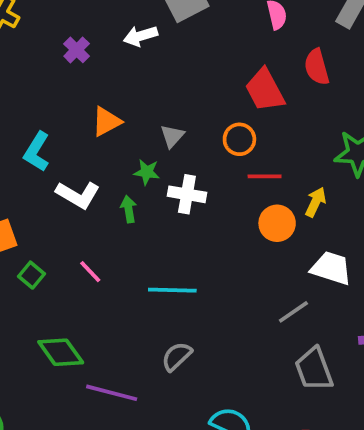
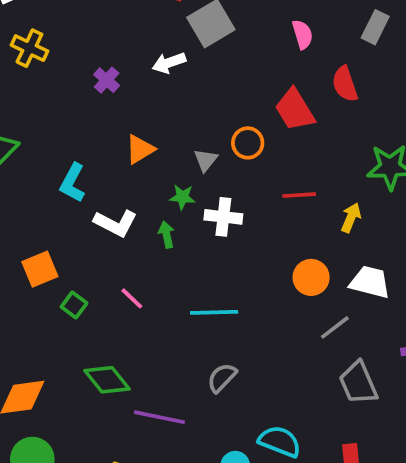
orange circle: (239, 139) -> (248, 143), moved
orange circle: (277, 223) -> (311, 277), moved

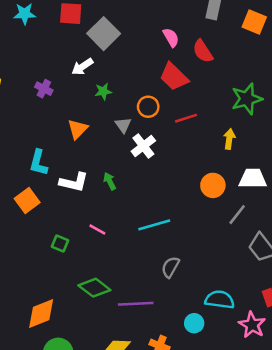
pink semicircle: (302, 34) -> (171, 37), moved
red line: (299, 195) -> (186, 118), moved
green star: (182, 197) -> (103, 91), moved
white cross: (223, 217) -> (143, 146), moved, turned -30
orange square: (40, 269) -> (27, 201), moved

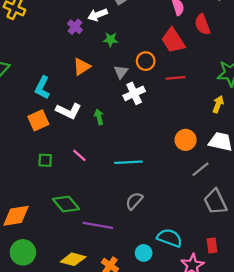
purple cross: (44, 89) -> (75, 27), moved
yellow arrow: (229, 139) -> (218, 104), moved
orange square: (27, 201) -> (38, 120), moved
green square: (60, 244) -> (45, 160), turned -32

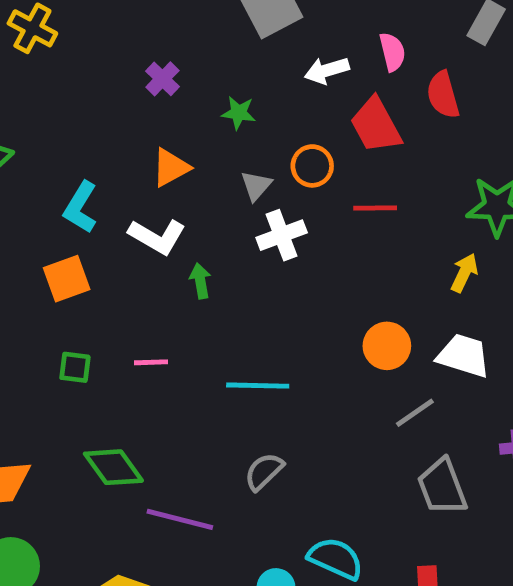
white arrow: (98, 15) -> (327, 70), moved
white L-shape: (69, 111) -> (157, 236), moved
pink line: (79, 155) -> (151, 362), turned -48

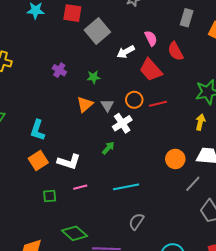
orange circle: (312, 166) -> (134, 100), moved
orange triangle: (171, 168) -> (85, 104), moved
white L-shape: (157, 236) -> (69, 162), moved
green arrow: (200, 281) -> (108, 148), moved, turned 64

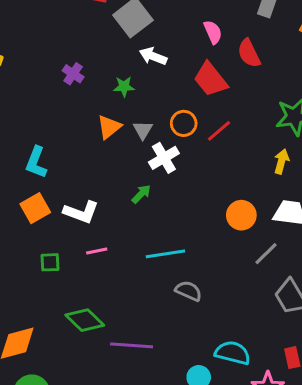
white arrow: (126, 52) -> (153, 56), moved, turned 48
red line: (158, 104) -> (219, 131), turned -30
gray semicircle: (136, 222) -> (189, 291), moved, turned 78

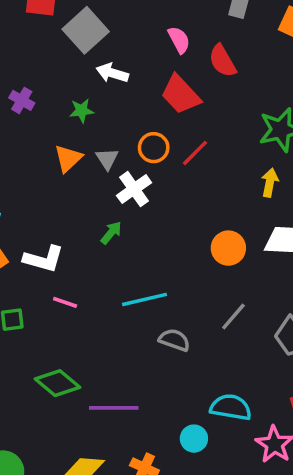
pink line: (97, 251) -> (65, 302), turned 35
gray line: (266, 254) -> (233, 317), moved

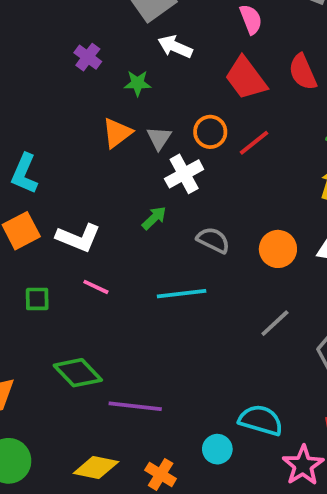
red semicircle: (222, 61) -> (303, 72), moved
purple cross: (22, 100) -> (88, 57), moved
gray semicircle: (174, 340) -> (213, 240), moved

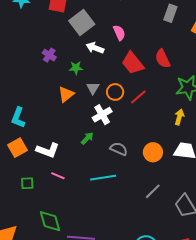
pink semicircle: (251, 19) -> (119, 33), moved
gray triangle: (159, 138) -> (93, 88), moved
green diamond: (78, 373) -> (50, 221), turned 30

